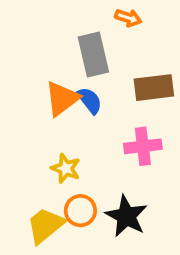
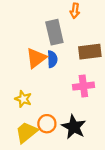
orange arrow: (128, 18) -> (75, 11), turned 80
blue semicircle: (90, 100) -> (52, 59), turned 35
yellow star: (66, 168) -> (23, 99), moved

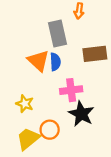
orange triangle: (36, 58) -> (38, 61), turned -40
pink cross: (83, 86) -> (71, 90), moved
black star: (74, 127) -> (81, 114), moved

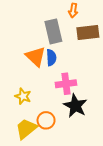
brown rectangle: (95, 54) -> (88, 32), moved

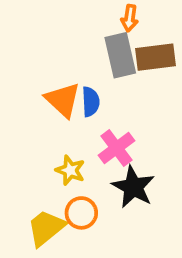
gray rectangle: (53, 31) -> (120, 55), moved
pink cross: (66, 84) -> (117, 148), turned -30
yellow star: (23, 96) -> (70, 170), moved

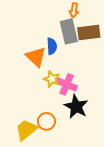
blue semicircle: (91, 102) -> (52, 46), moved
pink cross: (117, 148) -> (67, 84), turned -30
yellow star: (70, 170) -> (52, 79), moved

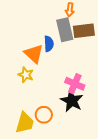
yellow star: (52, 79) -> (26, 75), moved
pink cross: (67, 84) -> (75, 84), moved
yellow trapezoid: (26, 130) -> (25, 123), turned 145

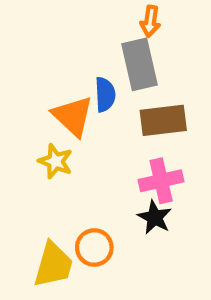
brown rectangle: (84, 31) -> (163, 120), moved
pink cross: (75, 84) -> (161, 181), turned -36
black star: (72, 101) -> (155, 217), size x0.7

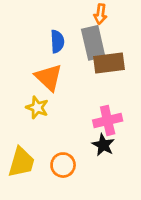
blue semicircle: (105, 95) -> (57, 41), moved
brown rectangle: (163, 120) -> (109, 63), moved
yellow trapezoid: (53, 265) -> (21, 162), moved

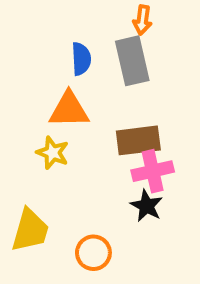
brown rectangle: (109, 63) -> (138, 140), moved
orange triangle: (49, 77) -> (69, 110), turned -44
orange circle: (63, 165) -> (93, 253), moved

